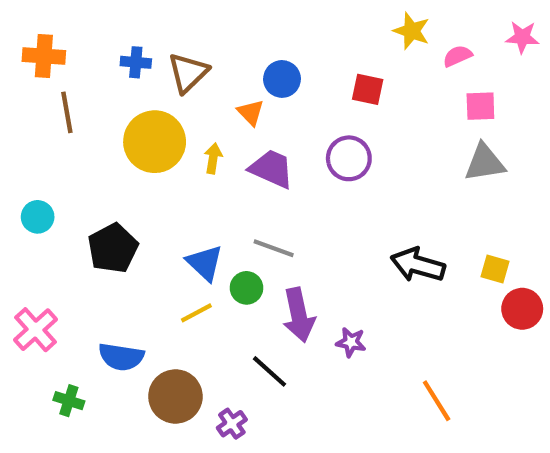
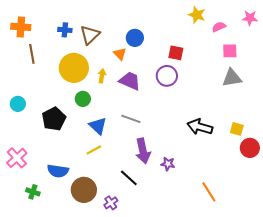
red square: (368, 89) -> (176, 53), moved
green circle: (246, 288) -> (83, 99), moved

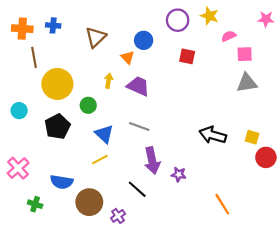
pink semicircle: (219, 27) -> (229, 36), moved
blue cross: (65, 30) -> (53, 25), moved
yellow circle: (74, 68) -> (57, 84), moved
purple circle: (167, 76) -> (178, 20), moved

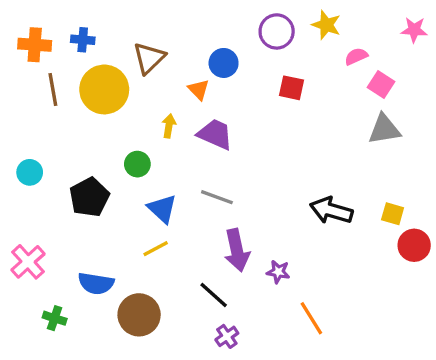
pink square: (245, 54) -> (381, 85), turned 35
yellow circle: (57, 84) -> (104, 89), moved
orange line: (222, 204) -> (311, 318), moved
purple cross: (118, 216) -> (227, 336), moved

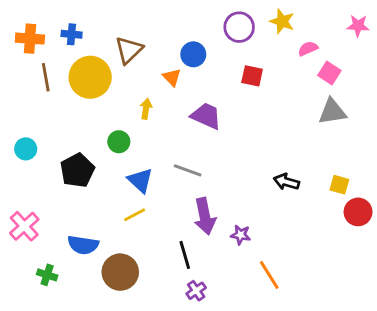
purple trapezoid: (215, 134) -> (206, 116), moved
black arrow: (331, 210) -> (286, 182), size x0.7
black line: (214, 295) -> (185, 255), turned 32

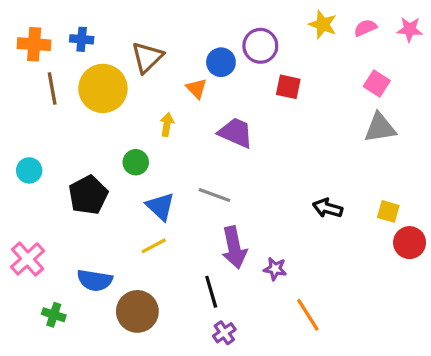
purple circle: (239, 27) -> (260, 46), moved
pink semicircle: (308, 49) -> (365, 28), moved

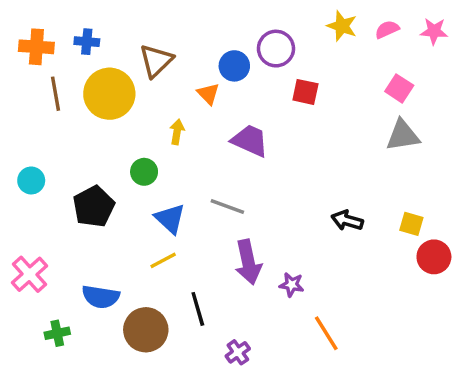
black line: (211, 292) -> (198, 309), moved
green cross: (54, 315) -> (57, 333), turned -30

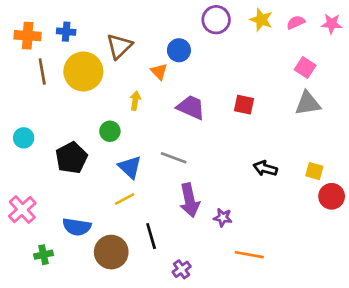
purple circle: (276, 49) -> (216, 20), moved
red square: (305, 92) -> (244, 105), moved
orange line: (326, 333) -> (249, 255), turned -48

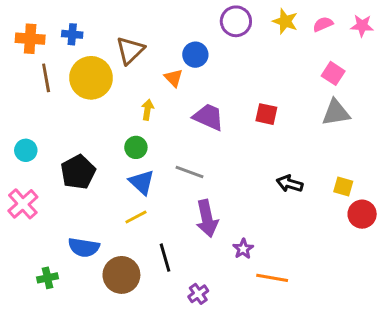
green circle: (110, 131) -> (136, 147), moved
pink cross: (22, 210) -> (23, 204), moved
purple star: (223, 218) -> (243, 249), moved, turned 30

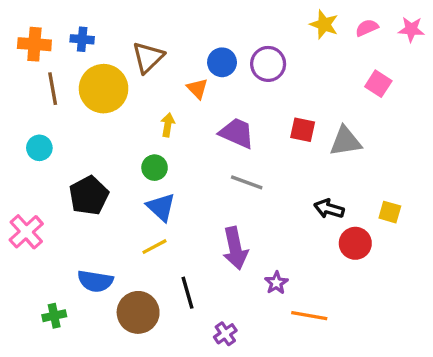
purple circle: (236, 21) -> (268, 64), moved
gray triangle: (336, 113) -> (345, 141), moved
cyan circle: (26, 150) -> (39, 148), moved
gray line: (190, 172) -> (247, 182), moved
red circle: (362, 214) -> (355, 243), moved

